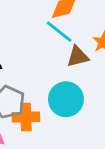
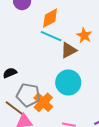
orange cross: (26, 117) -> (43, 102), turned -30

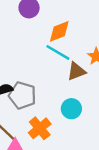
cyan circle: (68, 82) -> (71, 109), size x0.7
gray pentagon: (28, 95) -> (22, 95), moved

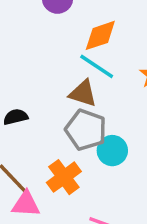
brown triangle: (76, 71) -> (83, 93), moved, turned 36
gray pentagon: (22, 95) -> (86, 130), moved

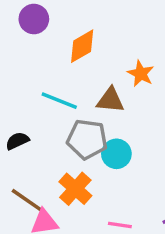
cyan line: (97, 66) -> (59, 101), moved
brown triangle: (83, 93) -> (110, 100), moved

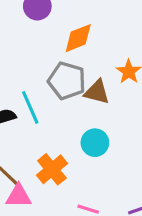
cyan line: (59, 101) -> (30, 107), moved, turned 36
gray pentagon: (87, 139) -> (67, 81), moved

